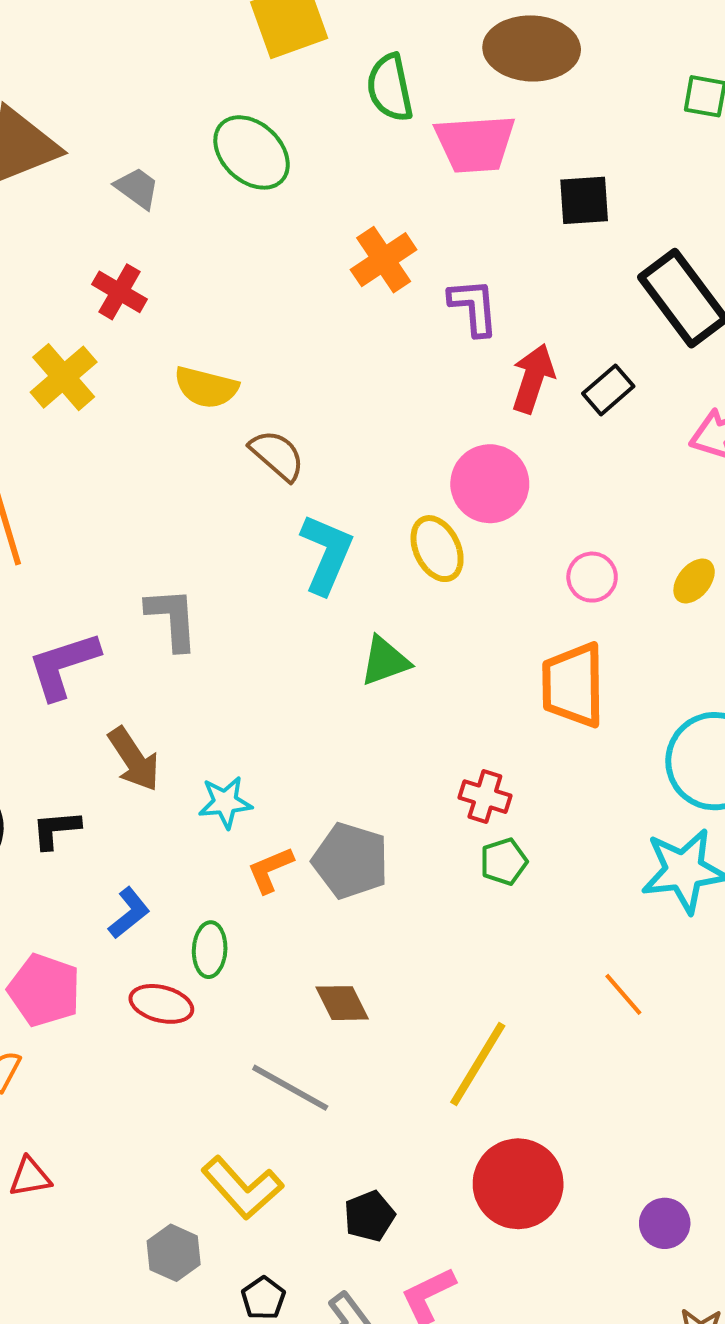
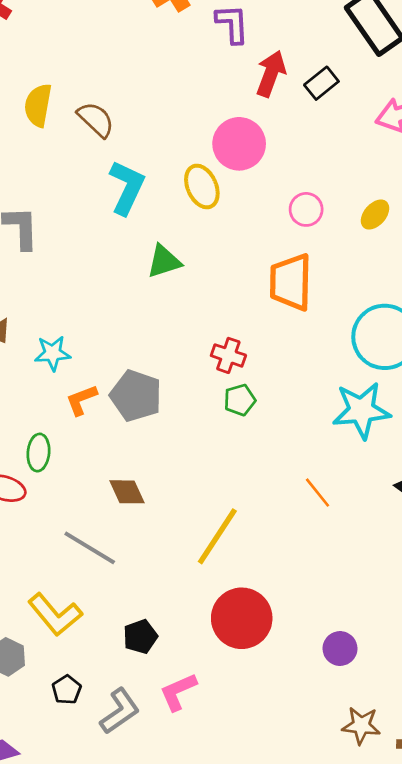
yellow semicircle: (206, 387) -> (38, 105), moved, turned 84

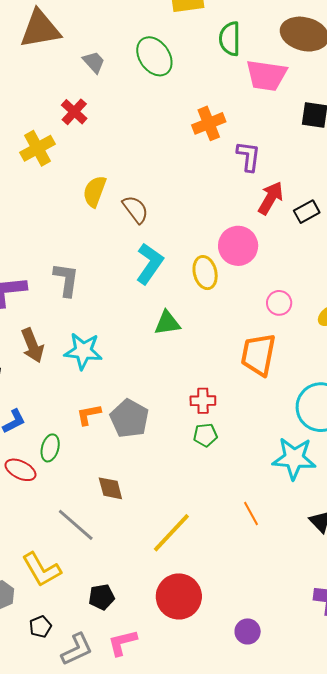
cyan star: (53, 353) -> (83, 351), moved, size x1.4
red cross: (228, 355) -> (203, 401), turned -30

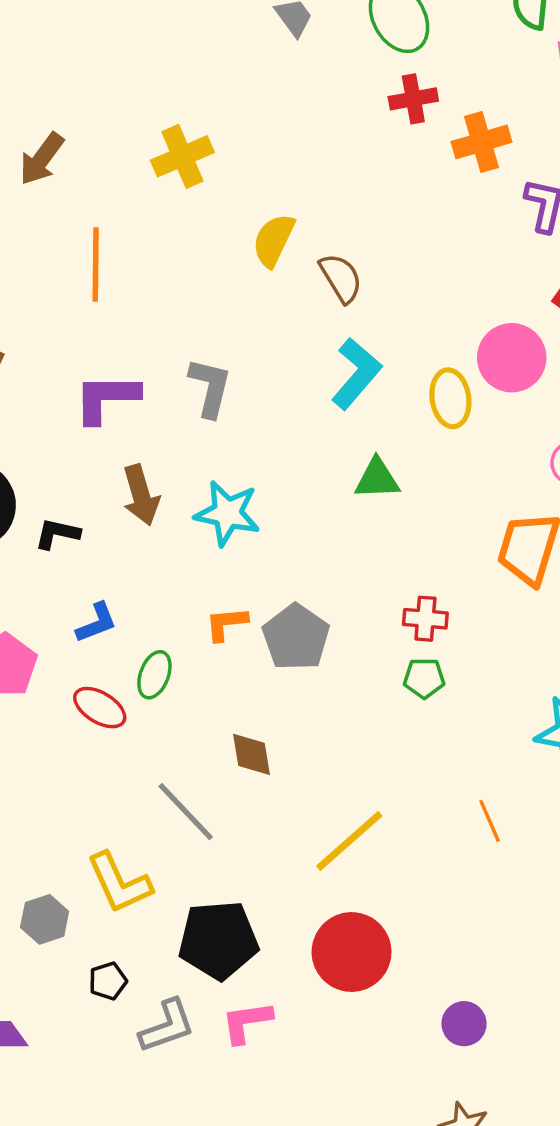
red cross: (74, 112) -> (413, 99), moved, turned 32
black pentagon: (102, 597) -> (218, 940), size x1.8

